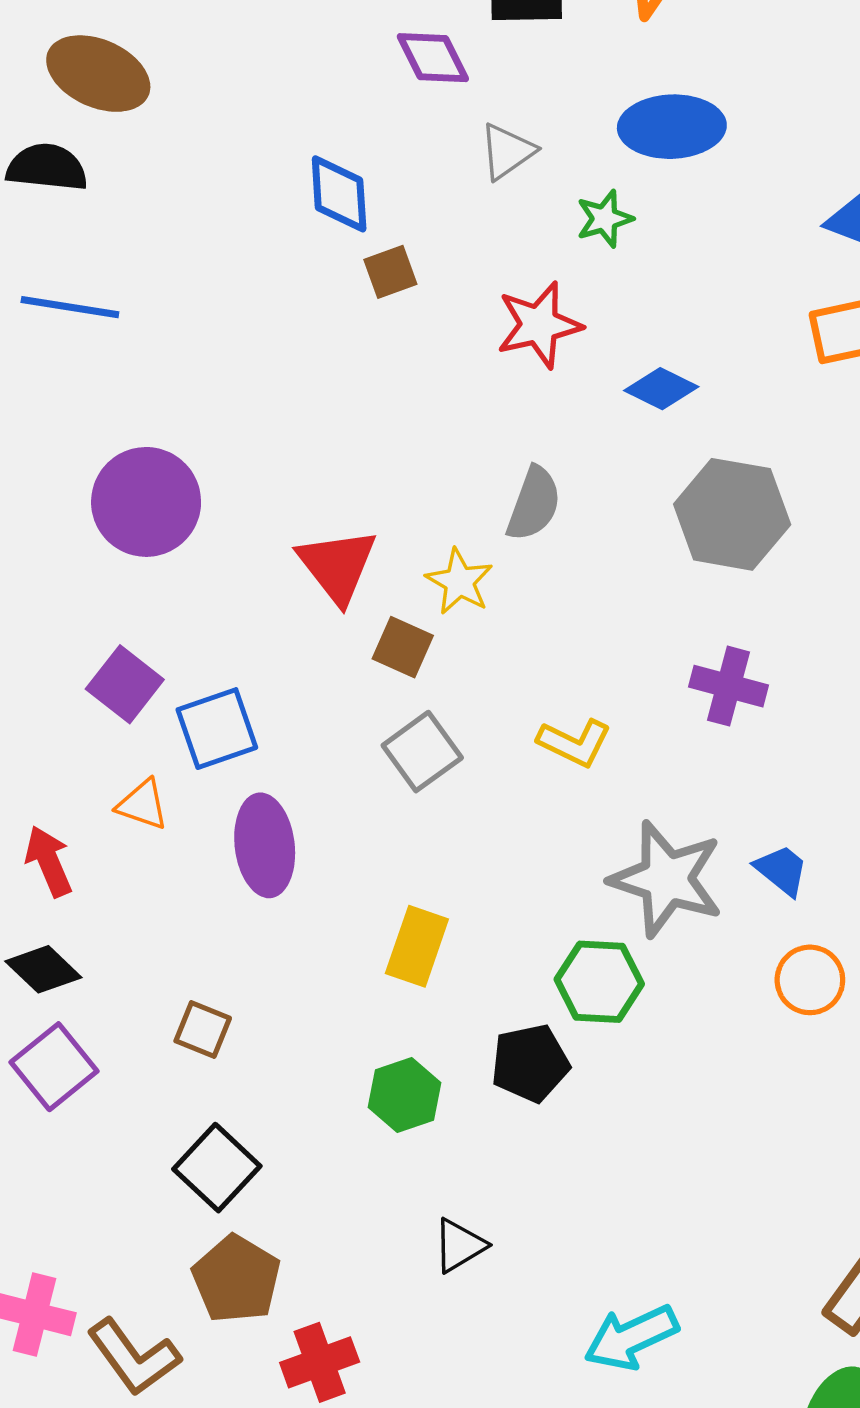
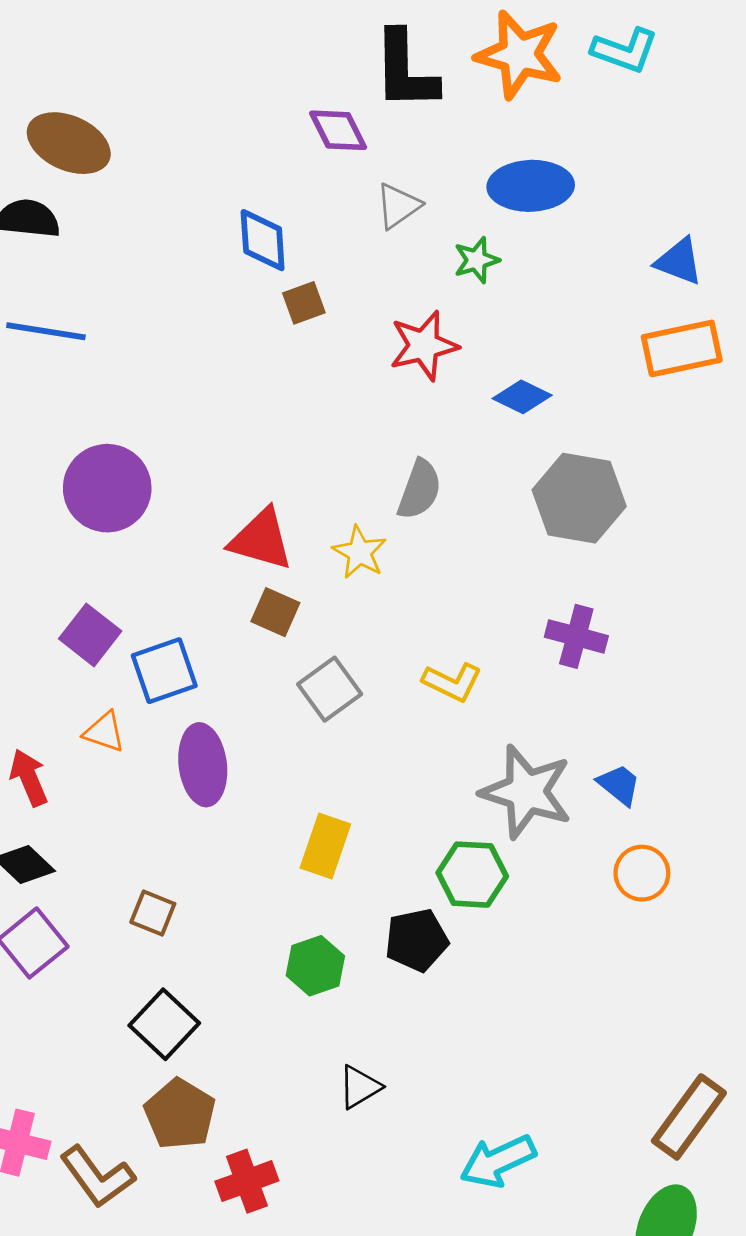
red triangle: (337, 566) -> (261, 539), turned -36
brown square: (403, 647) -> (275, 612), moved

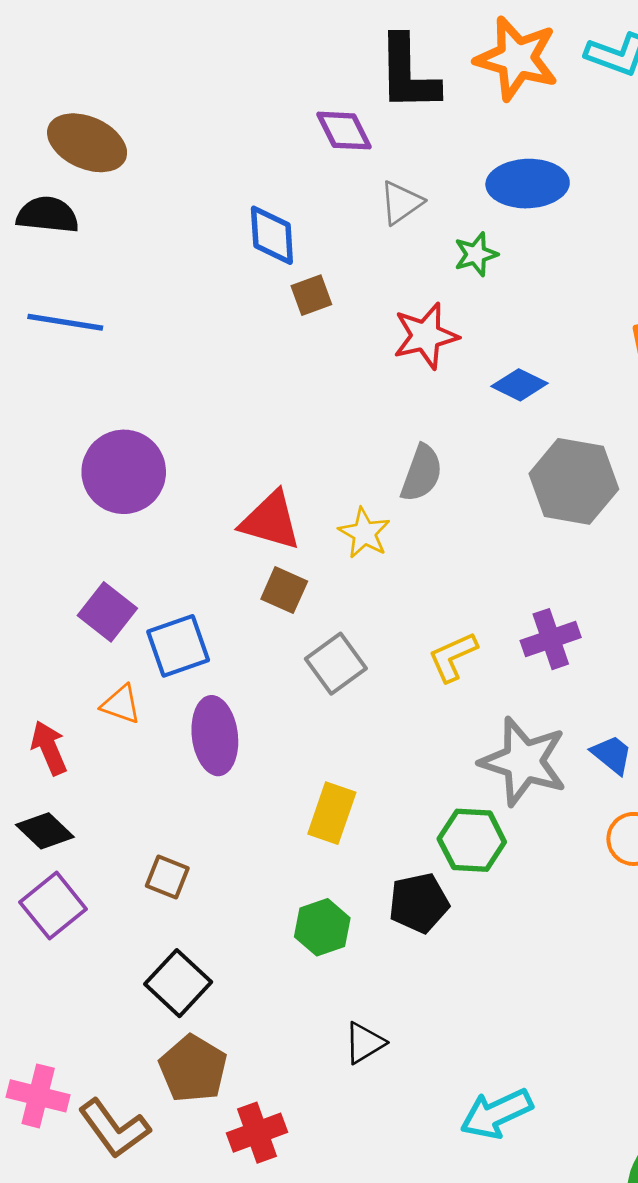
purple cross: (576, 636) -> (551, 639), moved, turned -34
yellow L-shape: (452, 682) -> (453, 657), turned 130

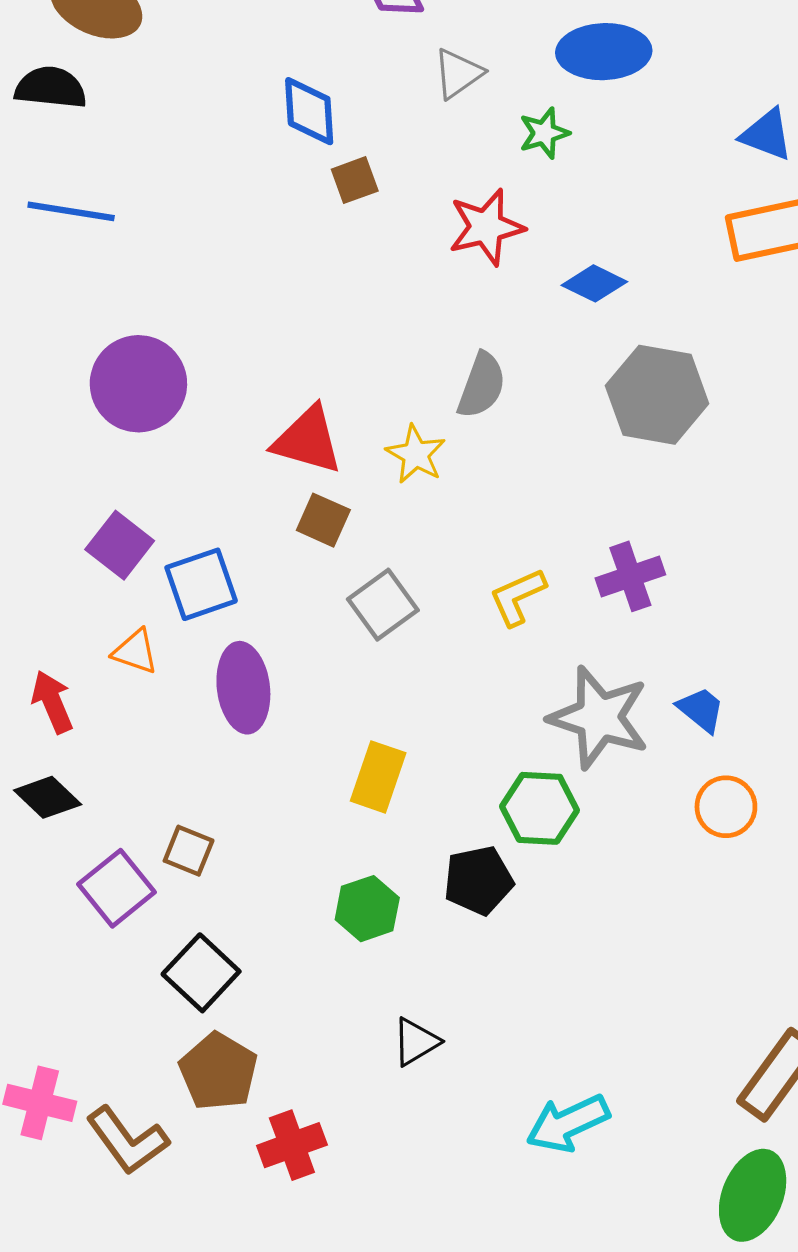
purple square: (53, 906) -> (117, 888), moved

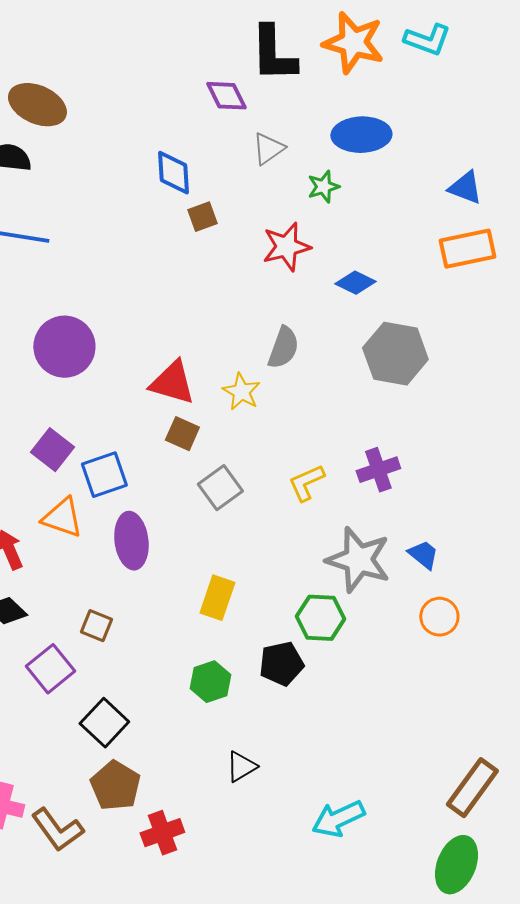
orange triangle: (135, 652) -> (62, 518), size x1.4
brown square: (189, 851) -> (96, 626), moved

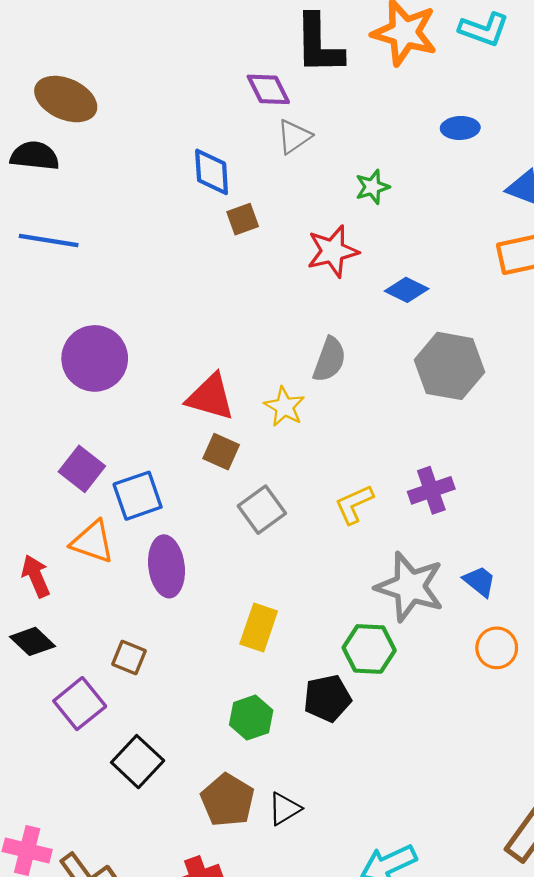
blue ellipse: (361, 135) -> (460, 128), moved, size x0.6
gray triangle: (268, 149) -> (294, 137), moved
brown pentagon: (115, 786) -> (228, 800), moved

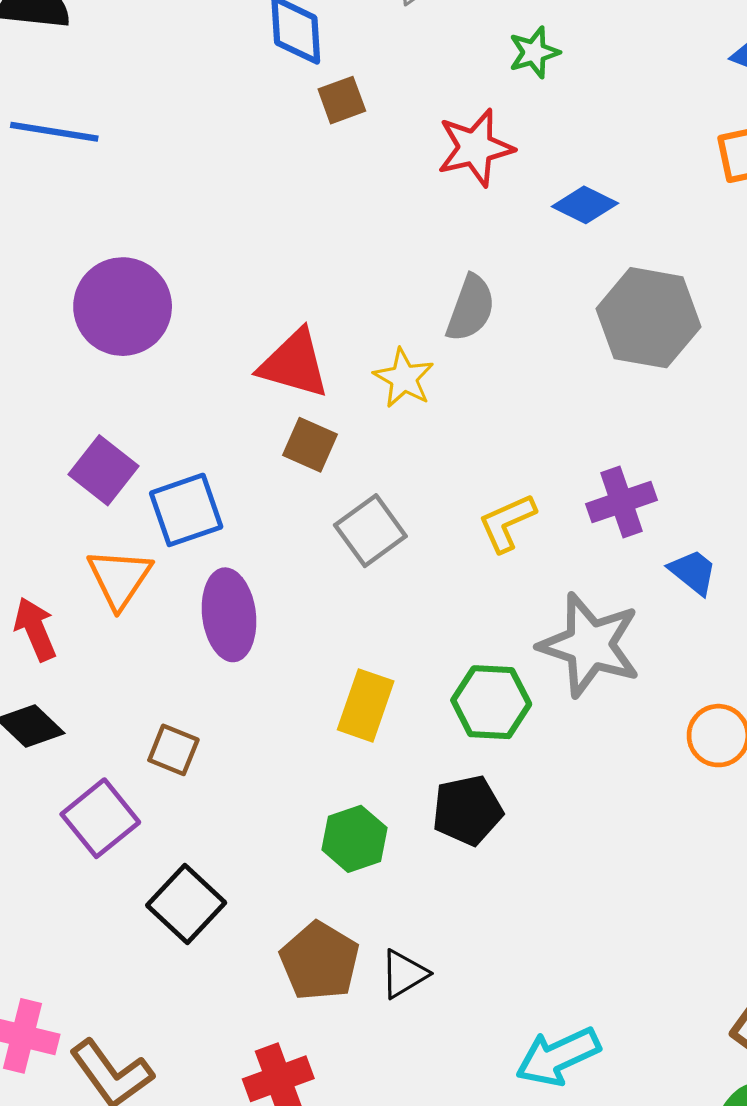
orange triangle: (93, 542) -> (119, 578), turned 45
blue trapezoid: (480, 581) -> (693, 572), moved
green hexagon: (369, 649) -> (491, 702), moved

